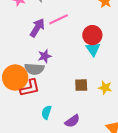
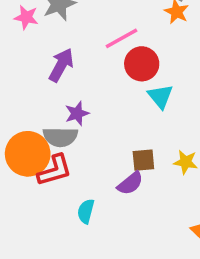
pink line: (59, 19) -> (122, 38), moved
red circle: (92, 35) -> (142, 64), moved
purple semicircle: (72, 121) -> (130, 183), moved

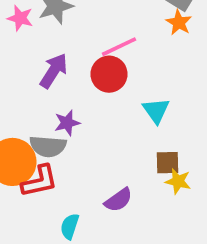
red circle: (142, 64) -> (109, 74), moved
brown square: (143, 160) -> (167, 163), moved

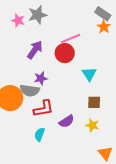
red L-shape: (40, 181) -> (43, 109), moved
yellow star: (178, 181) -> (92, 125), moved

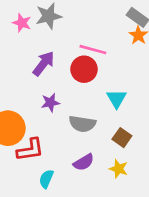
pink line: (71, 38) -> (93, 50), turned 36
gray semicircle: (30, 91) -> (82, 124), moved
brown square: (94, 102) -> (122, 138), turned 32
red L-shape: (43, 109) -> (30, 150), moved

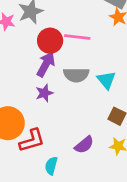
purple arrow: (44, 63) -> (46, 64), moved
red circle: (84, 69) -> (50, 41), moved
gray semicircle: (82, 124) -> (76, 75), moved

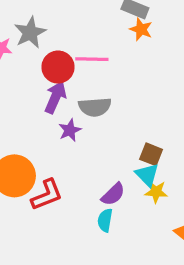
cyan triangle: (106, 80) -> (147, 175), moved
purple star: (44, 93) -> (70, 130), moved
cyan semicircle: (51, 166) -> (105, 220), moved

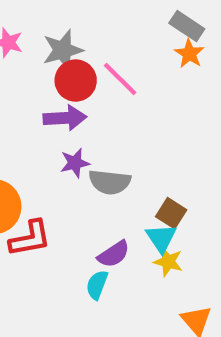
gray star: (30, 33) -> (63, 50), moved
pink line: (92, 59) -> (120, 79), turned 32
purple arrow: (55, 97) -> (65, 118), turned 52
gray semicircle: (95, 107) -> (110, 182), moved

